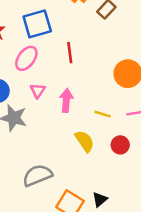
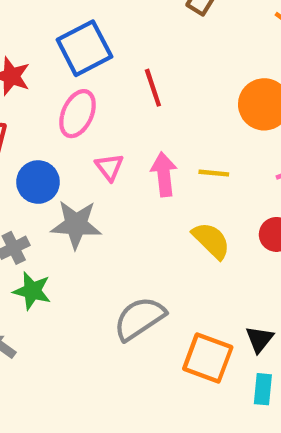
yellow line: (103, 114) -> (214, 173), moved

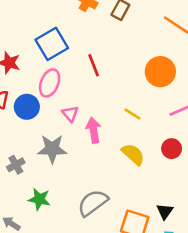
yellow line: (214, 173) -> (133, 114), turned 30
pink arrow: (164, 174) -> (94, 130), moved
blue circle: (38, 182) -> (27, 107), moved
green star: (32, 291) -> (39, 199), moved

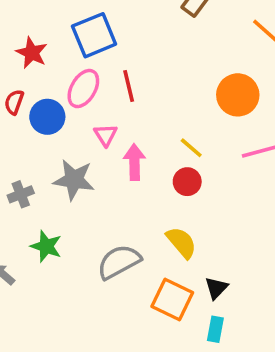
red line: (94, 65) -> (129, 86), moved
red circle: (172, 149) -> (187, 182), moved
yellow semicircle: (133, 154) -> (181, 242), moved

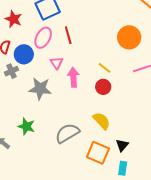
gray cross: (21, 194) -> (11, 71), moved

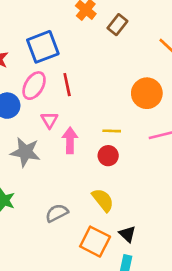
yellow line: (105, 68) -> (112, 131), turned -40
gray semicircle: (67, 133) -> (57, 213), size x0.7
black triangle: (122, 145) -> (127, 234), turned -32

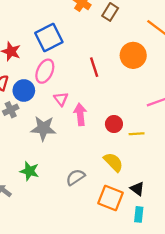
red line: (67, 85) -> (94, 67), moved
orange circle: (147, 93) -> (133, 55), moved
yellow line: (112, 131) -> (137, 134), moved

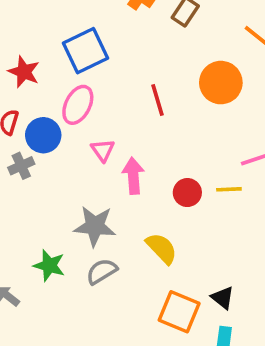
gray star: (43, 128) -> (95, 226), moved
yellow line: (137, 134) -> (229, 189), moved
yellow semicircle: (113, 162) -> (162, 248), moved
gray semicircle: (75, 177) -> (102, 271), moved

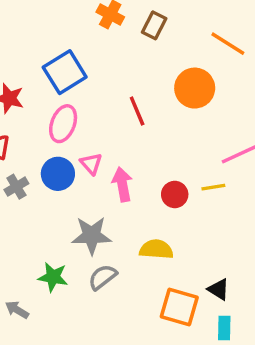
blue circle: (43, 135) -> (58, 174), moved
yellow semicircle: (162, 248) -> (156, 249), turned -36

